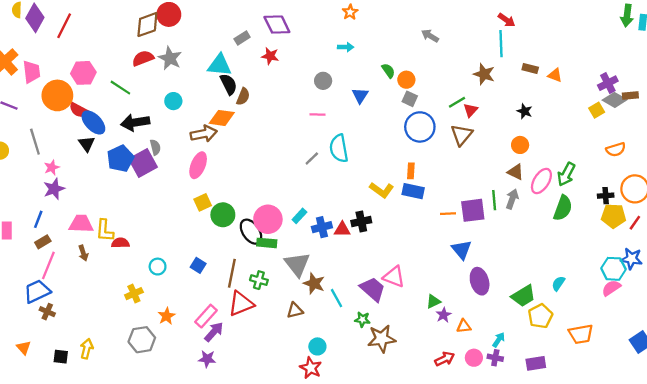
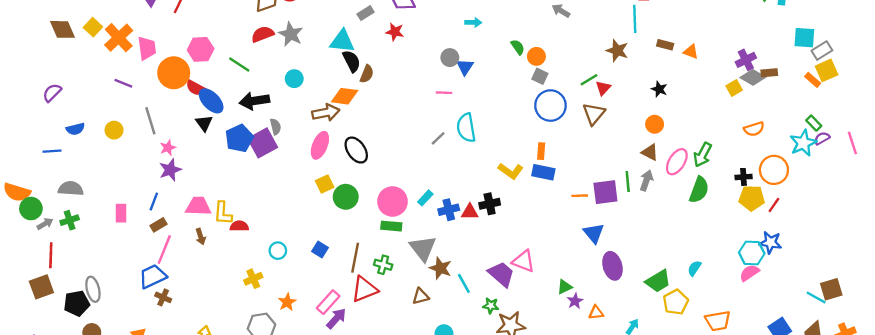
blue triangle: (360, 95) -> (465, 67), moved
black ellipse: (251, 232) -> (356, 150), moved

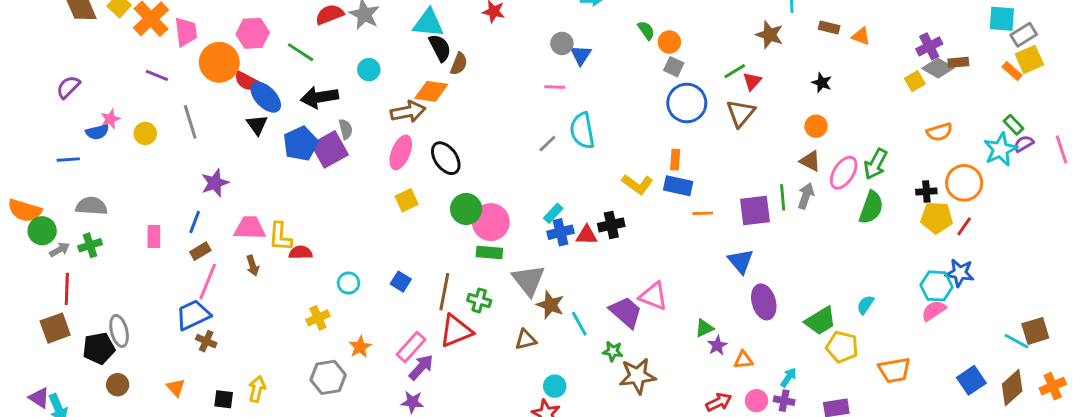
pink star: (168, 148) -> (110, 119), moved
orange line: (580, 196) -> (703, 213), moved
green circle: (346, 197) -> (466, 209), moved
cyan rectangle: (425, 198) -> (553, 213), moved
yellow pentagon: (676, 302) -> (842, 347), turned -30

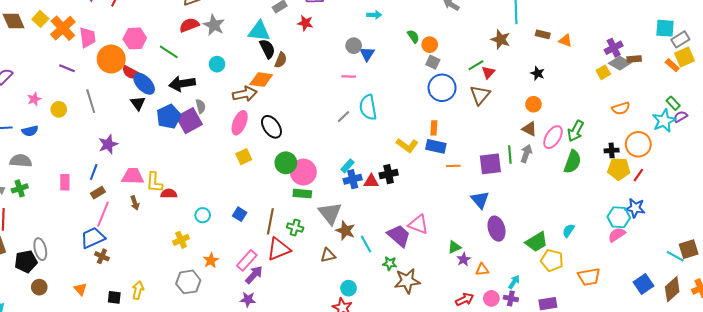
blue semicircle: (97, 132) -> (30, 131), moved

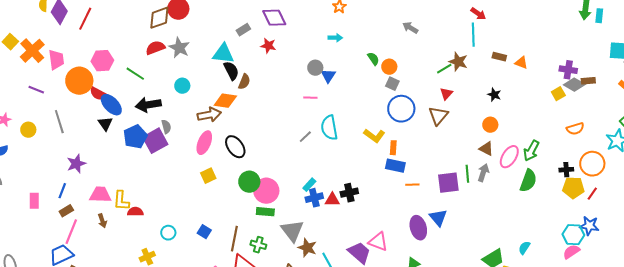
purple cross: (614, 48) -> (568, 70), turned 36
green line: (476, 65) -> (444, 69), moved
yellow L-shape: (407, 145) -> (374, 136), moved
purple ellipse: (496, 229) -> (418, 228), moved

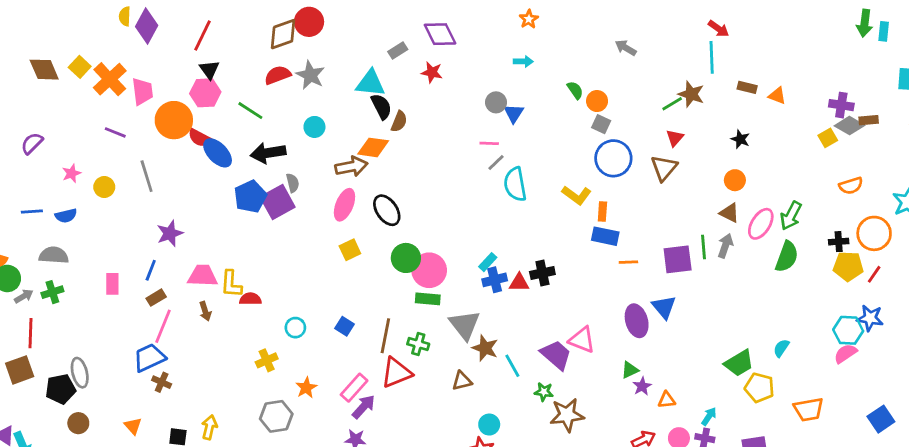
red line: (85, 19) -> (203, 35), moved
black triangle: (105, 124) -> (209, 70), moved
gray line: (305, 137) -> (496, 162), moved

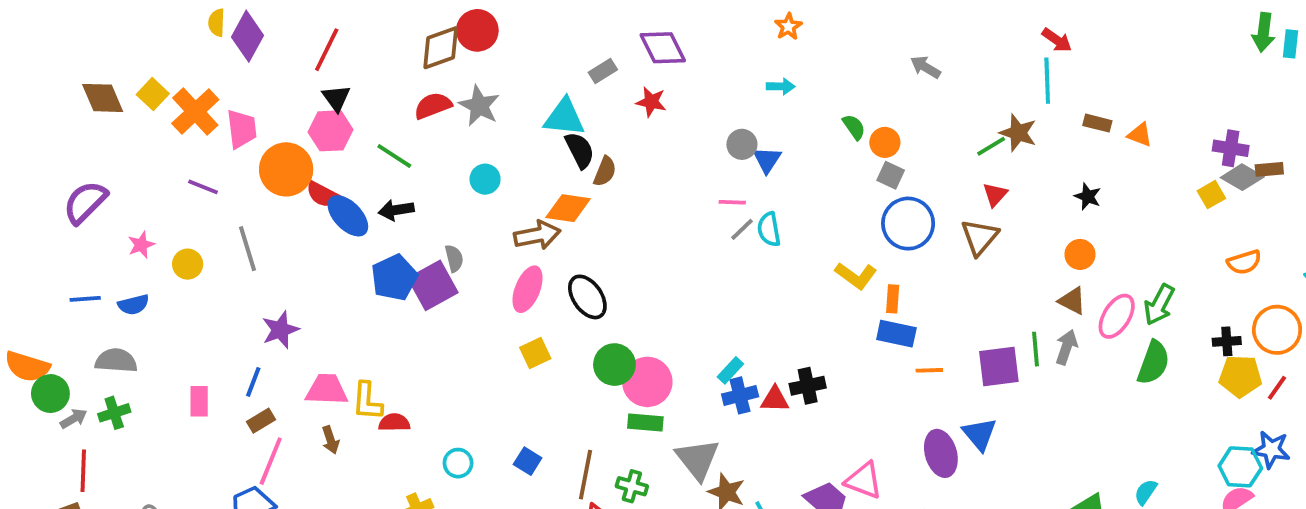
purple semicircle: (32, 143) -> (85, 202), size x1.4
black arrow: (268, 153) -> (396, 210), moved, size x0.7
cyan semicircle: (515, 184) -> (769, 229), moved, size x0.7

